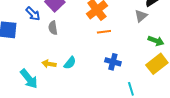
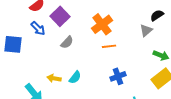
gray semicircle: (53, 28) -> (67, 42), moved, turned -128
blue cross: (113, 62) -> (118, 76), turned -35

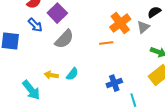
orange cross: (102, 24) -> (120, 23), moved
gray semicircle: (67, 42) -> (64, 39), size x1.5
blue cross: (118, 76) -> (114, 83), moved

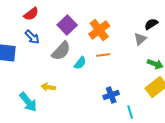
purple square: (57, 13) -> (67, 25), moved
orange cross: (120, 23) -> (99, 30), moved
cyan semicircle: (72, 74) -> (80, 63), moved

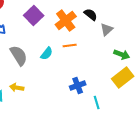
black semicircle: (151, 24) -> (91, 14), moved, turned 72
gray semicircle: (61, 51) -> (19, 56), moved, turned -75
yellow arrow: (48, 87) -> (17, 88), moved

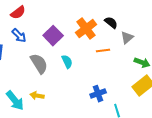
purple square: (34, 16) -> (53, 36), moved
orange line: (70, 46) -> (103, 51), moved
cyan semicircle: (47, 54) -> (67, 62), turned -64

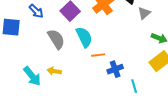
orange line: (103, 51) -> (98, 55), moved
cyan semicircle: (67, 62) -> (84, 37), size x1.5

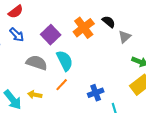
gray semicircle: (56, 39) -> (37, 63), turned -40
orange line: (98, 55) -> (62, 85), moved, turned -40

